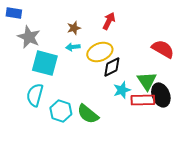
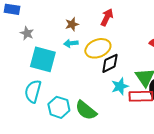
gray star: (29, 37) -> (27, 33), size x0.6

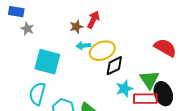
red arrow: (107, 17) -> (93, 20), moved
gray star: (27, 33) -> (27, 29), moved
cyan arrow: (71, 43) -> (83, 46), moved

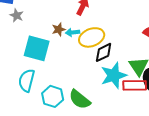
brown star: (76, 27) -> (59, 29), moved
cyan star: (124, 89) -> (114, 75), size x1.5

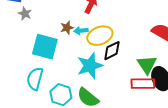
cyan star: (114, 75) -> (90, 66), moved

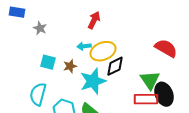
gray star: (25, 14) -> (40, 28), moved
brown star: (67, 28) -> (70, 66), moved
cyan square: (45, 47) -> (48, 62), size x0.6

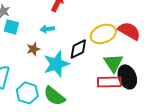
yellow ellipse: (103, 51) -> (103, 34), moved
cyan square: (48, 62) -> (11, 27), moved

